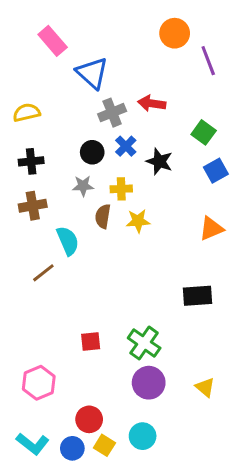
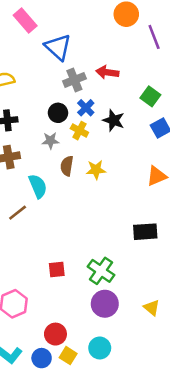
yellow cross: (121, 189) -> (79, 131), moved, turned 30

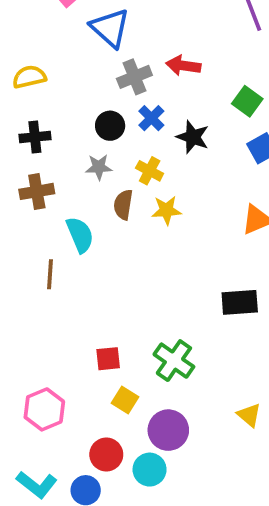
yellow cross: (79, 131) -> (150, 171), moved
brown line: (18, 213) -> (50, 274), turned -48
purple circle: (105, 304) -> (168, 430), moved
cyan circle: (100, 348) -> (150, 470), moved
yellow square: (68, 356) -> (125, 400), moved

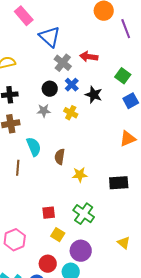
gray cross: (134, 77) -> (63, 63), turned -30
brown semicircle: (123, 205) -> (60, 157), moved
yellow star: (166, 210) -> (80, 175), moved

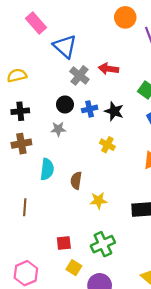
blue cross: (72, 85) -> (90, 109), moved, turned 32
yellow cross: (71, 113) -> (107, 145), moved
cyan semicircle: (34, 147) -> (47, 169), turned 30
brown line: (18, 168) -> (25, 207), moved
green cross: (84, 214) -> (103, 244), turned 30

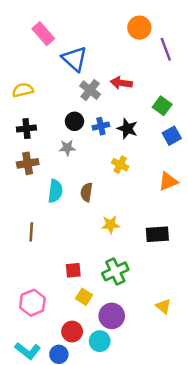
brown semicircle: (76, 180) -> (86, 192), moved

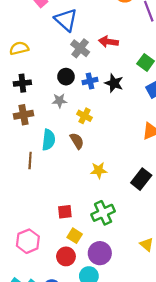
yellow cross: (120, 165) -> (85, 116), moved
brown semicircle: (86, 192) -> (77, 141), turned 140
brown line: (31, 232) -> (30, 161), moved
black rectangle: (157, 234) -> (141, 179), turned -48
red circle: (72, 332) -> (66, 256), moved

